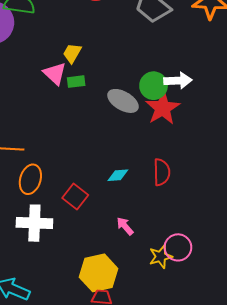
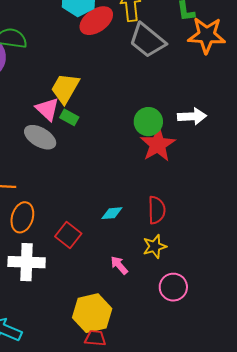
yellow trapezoid: (72, 53) -> (65, 88), size x1.5
white arrow: (178, 81) -> (192, 116), moved
green rectangle: (76, 82) -> (69, 117), turned 36
gray ellipse: (123, 101) -> (40, 137), moved
yellow star: (161, 257) -> (155, 246), moved

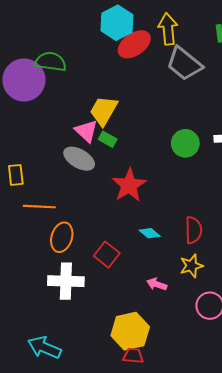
red star: (158, 144) -> (129, 185), moved
cyan diamond: (112, 213) -> (150, 233), turned 45
pink arrow: (119, 265) -> (157, 284), turned -30

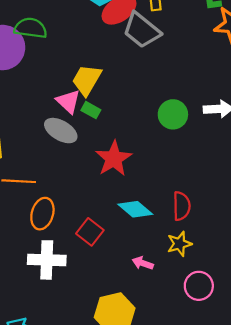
gray trapezoid: (184, 64) -> (142, 30), moved
cyan diamond: (150, 233) -> (135, 209), size x1.5

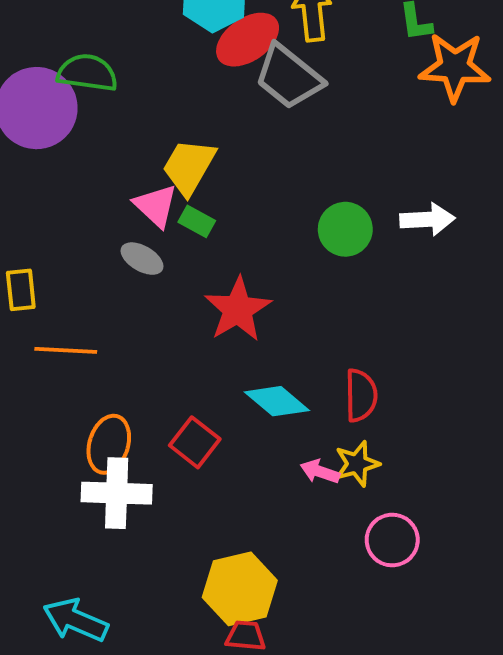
gray ellipse: (61, 131) -> (142, 259), size x0.7
orange ellipse: (42, 214) -> (109, 444), moved
pink arrow: (143, 263) -> (320, 472), moved

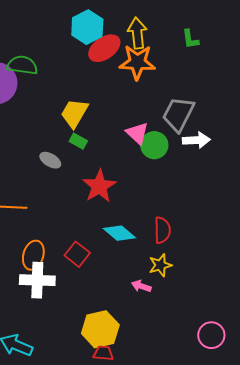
orange star: (455, 67) -> (137, 62), moved
gray trapezoid: (289, 77) -> (178, 114), moved, turned 78
pink triangle: (156, 206) -> (137, 133), moved
pink arrow: (320, 472) -> (141, 286), moved
pink circle: (392, 540) -> (211, 335), moved

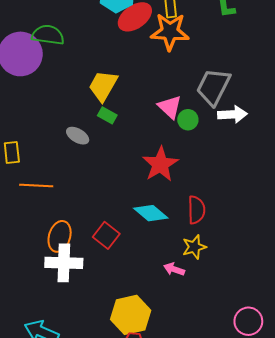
green circle: (154, 145) -> (188, 120), size x0.7
red star: (99, 186) -> (160, 164), moved

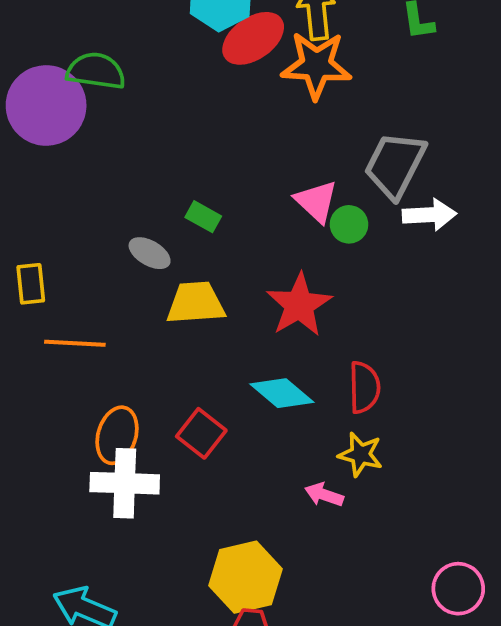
yellow trapezoid: (103, 86) -> (196, 303), moved, turned 56
yellow star: (194, 247) -> (360, 454), turned 30

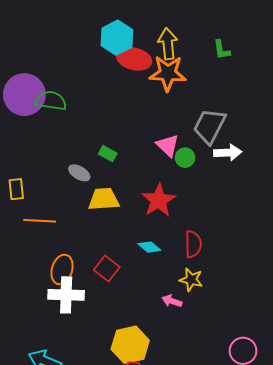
red ellipse: (253, 38) -> (134, 59), turned 48
green semicircle: (96, 71) -> (51, 101), moved
cyan diamond: (282, 393) -> (149, 247), size x0.7

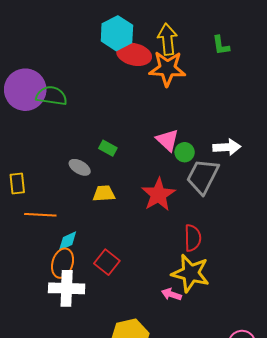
gray trapezoid: (209, 126) -> (203, 176), moved
yellow trapezoid: (104, 199) -> (104, 194), size x0.7
cyan diamond: (149, 247) -> (68, 241), moved, turned -65
yellow star: (191, 280) -> (191, 273), size x1.6

